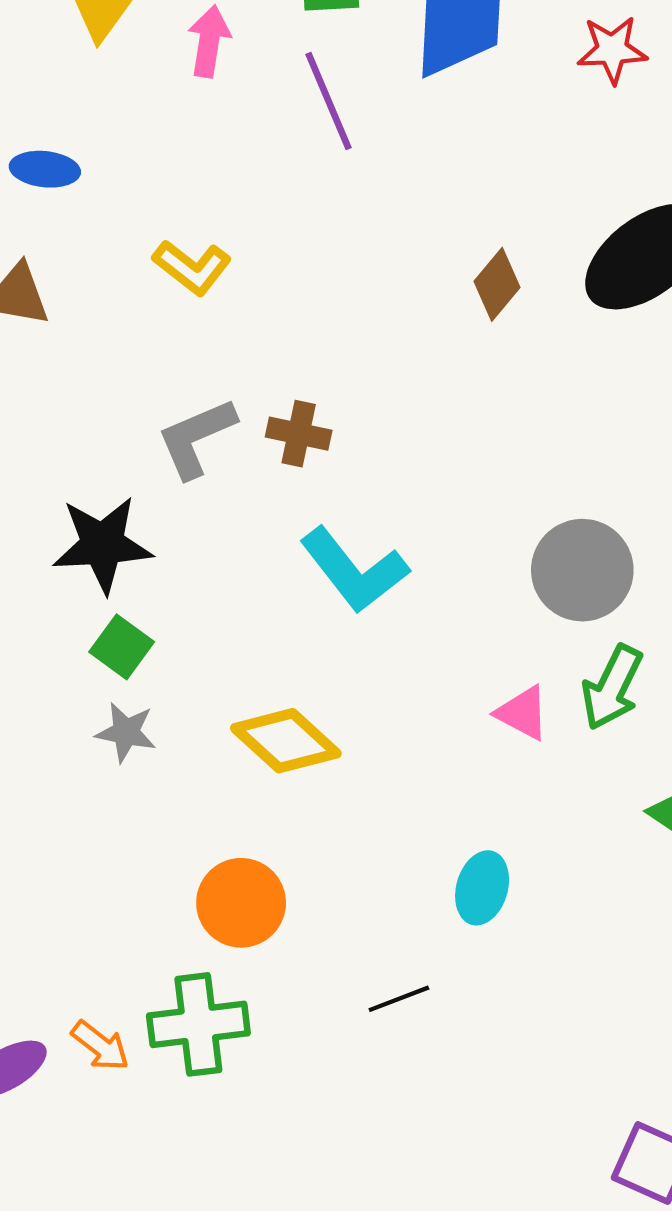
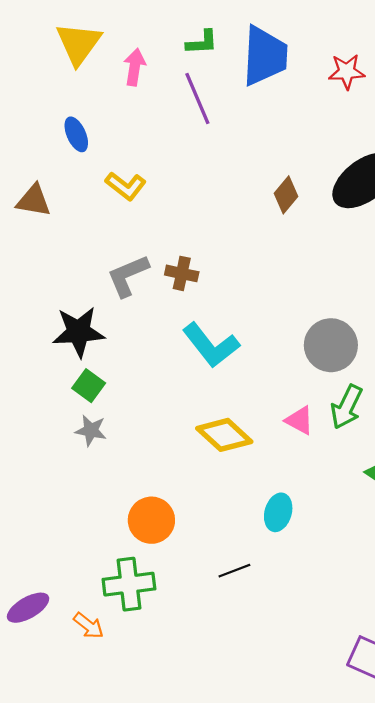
blue ellipse: (45, 169) -> (76, 134), moved, turned 60
yellow diamond: (286, 741) -> (224, 435), moved
orange arrow: (100, 1046) -> (89, 626), moved

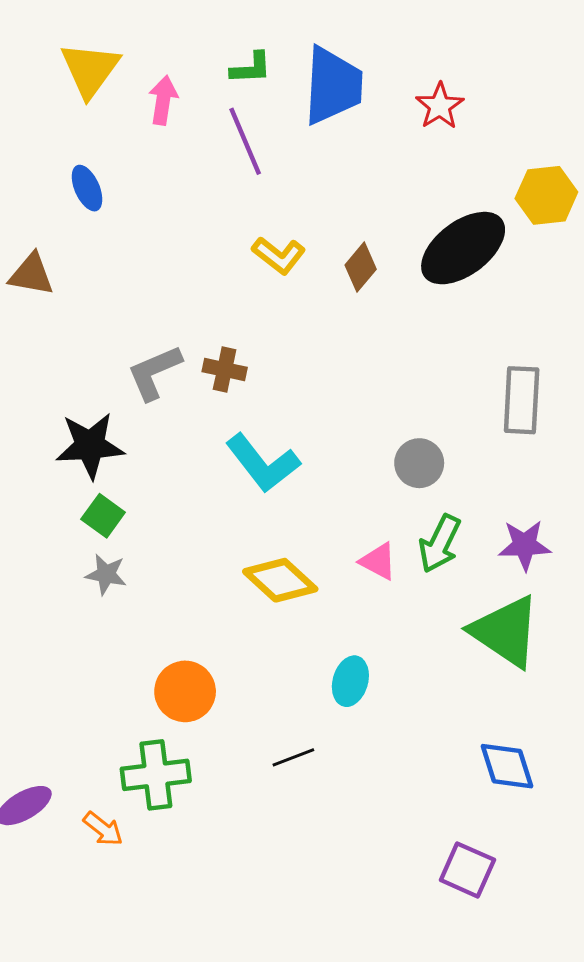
red star: (347, 72) -> (440, 106), turned -30
yellow L-shape: (126, 186) -> (279, 255), moved
gray circle: (331, 345) -> (419, 463), size x0.7

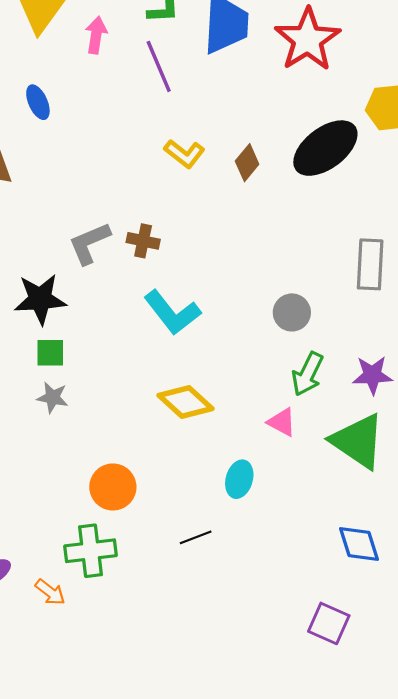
red star: (440, 106) -> (308, 40), size x1.8
green square: (103, 516) -> (50, 353), turned -36
pink triangle: (378, 561) -> (282, 422), moved

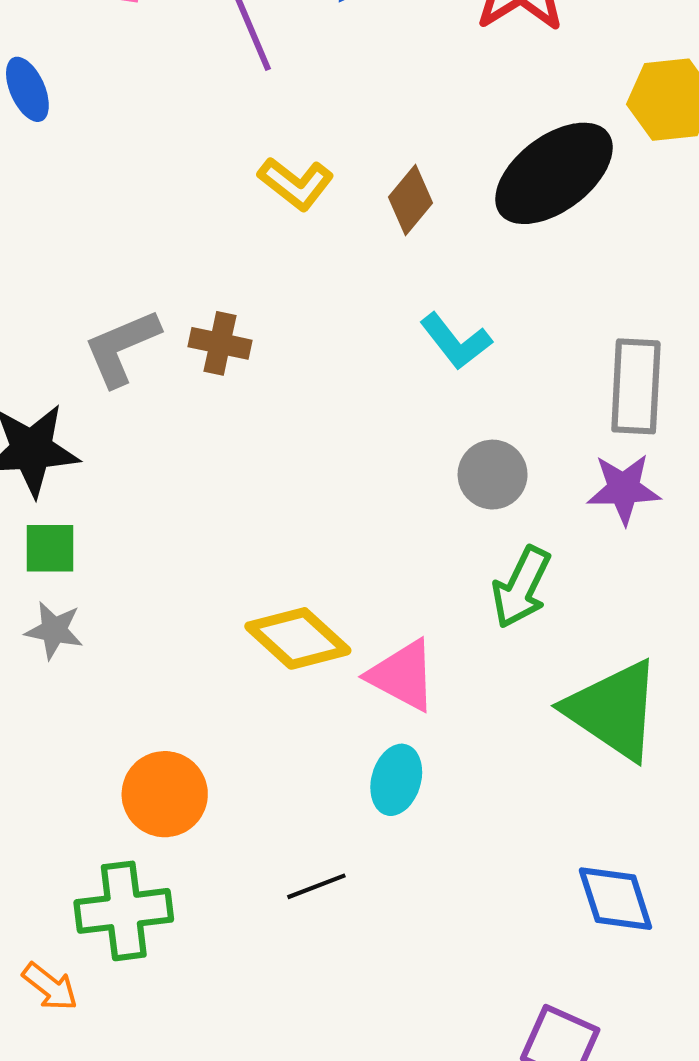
cyan L-shape: (172, 312) -> (456, 341), moved, size x0.7
purple star: (372, 375) -> (624, 489), moved
pink triangle: (282, 422) -> (402, 675), moved, size x1.4

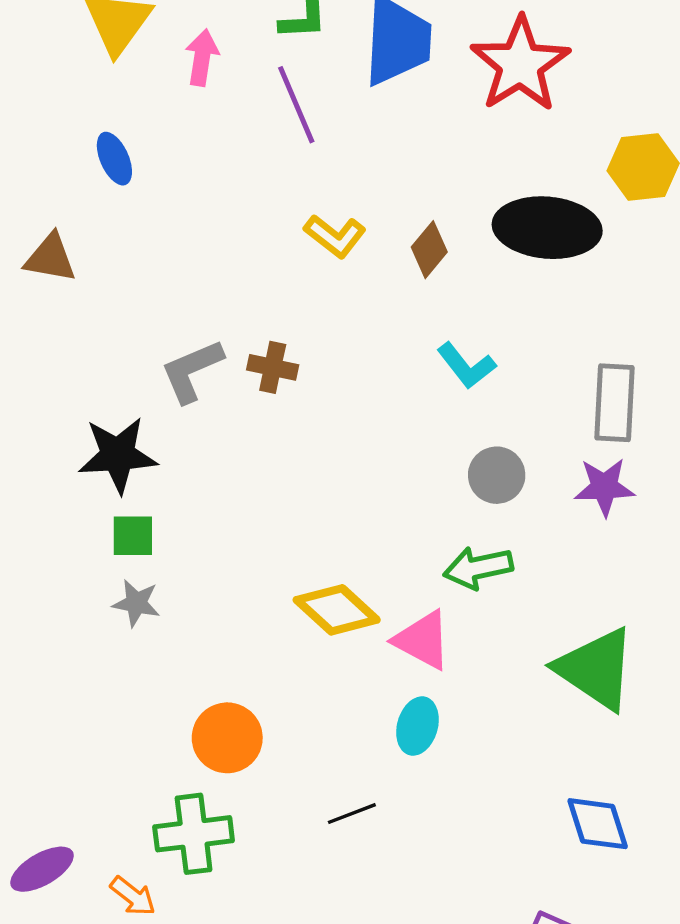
black ellipse: (554, 173) -> (547, 228), turned 42
green arrow: (521, 587) -> (478, 568), moved, turned 52

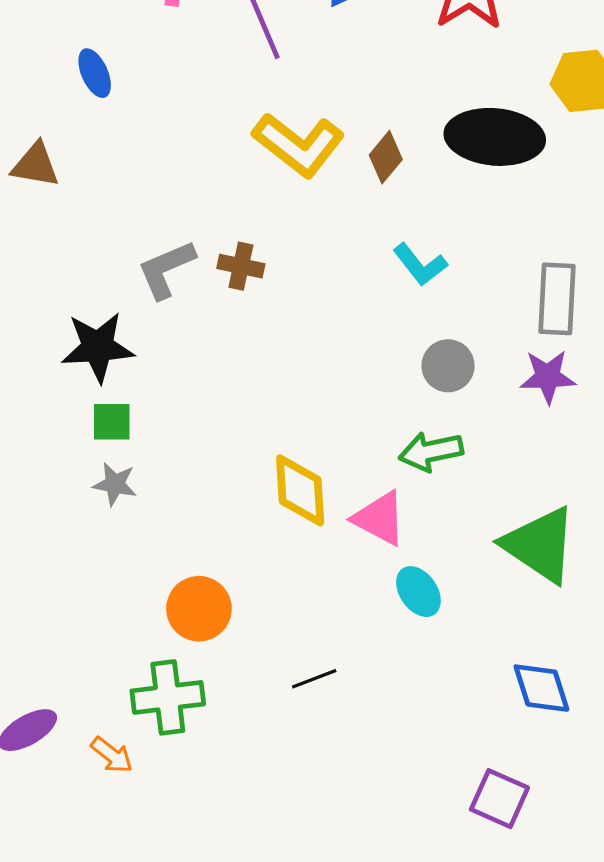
yellow L-shape: (335, 236) -> (299, 145), size x1.6
yellow diamond: (337, 610) -> (300, 490), turned 44
cyan ellipse: (417, 726) -> (418, 592), moved, turned -51

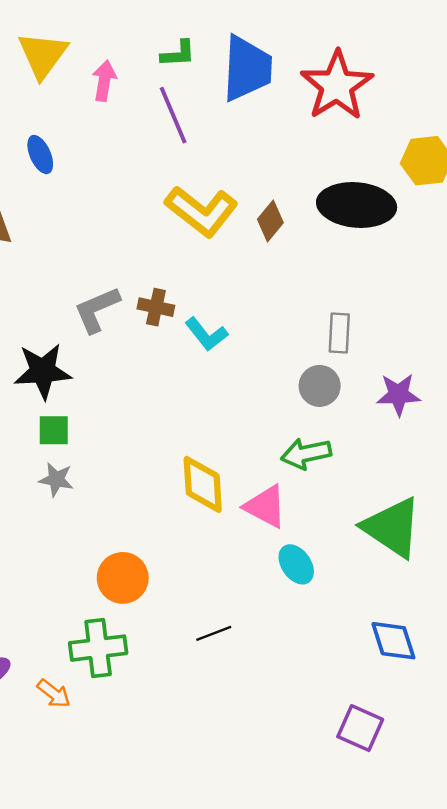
cyan L-shape: (420, 265) -> (206, 334), moved
gray rectangle: (557, 299) -> (339, 333), moved, size x0.7

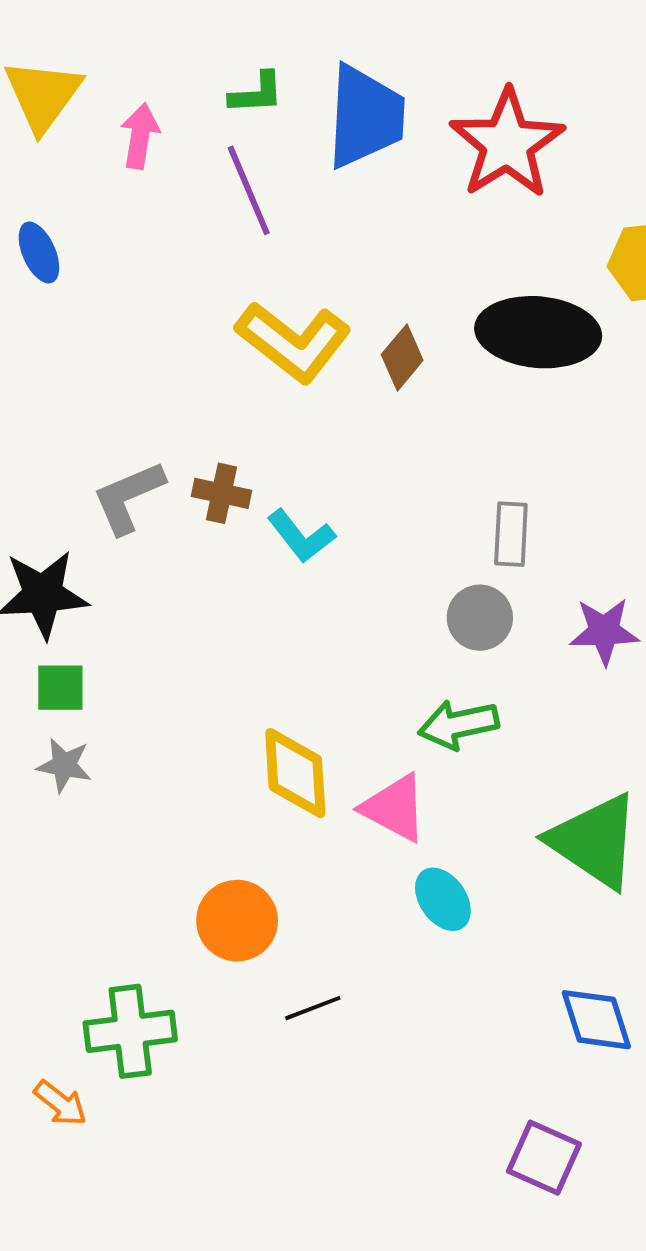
orange circle: (123, 578) -> (237, 921), moved

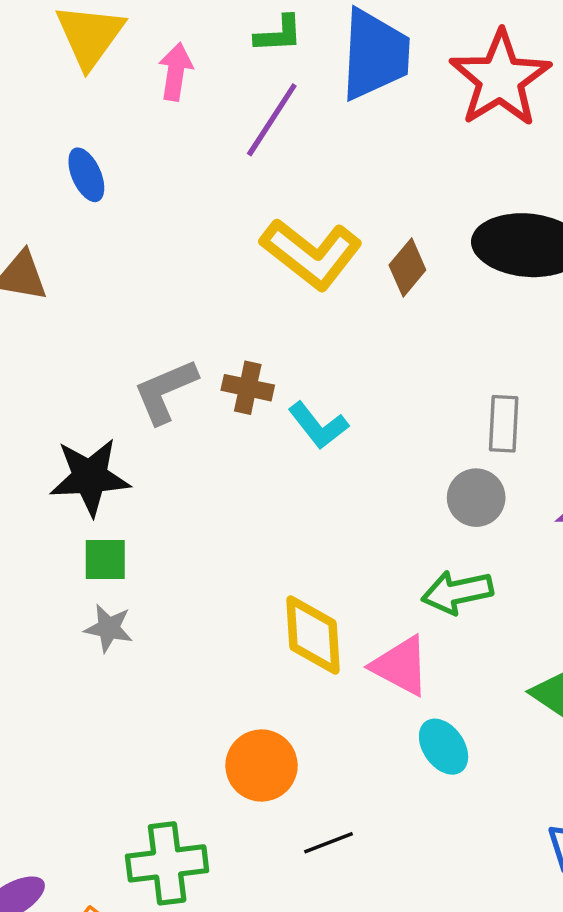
purple line: (249, 190) -> (272, 120), turned 56

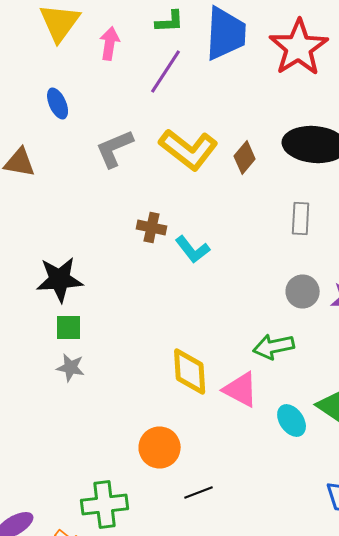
gray L-shape: (165, 391) -> (115, 148), moved
gray rectangle: (504, 424) -> (301, 218), moved
gray circle: (476, 498) -> (303, 292), moved
cyan ellipse: (444, 747) -> (292, 420), moved

